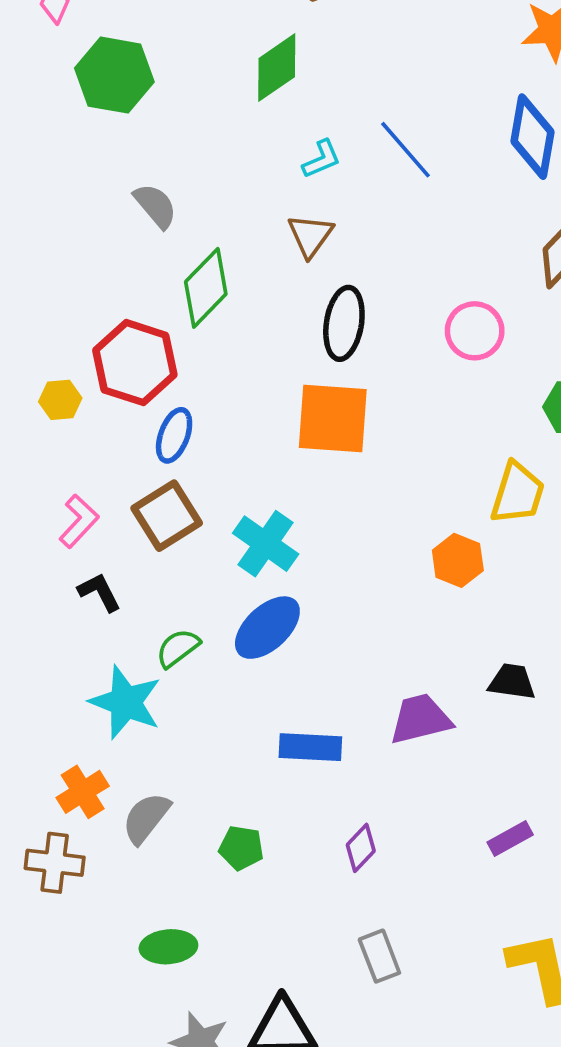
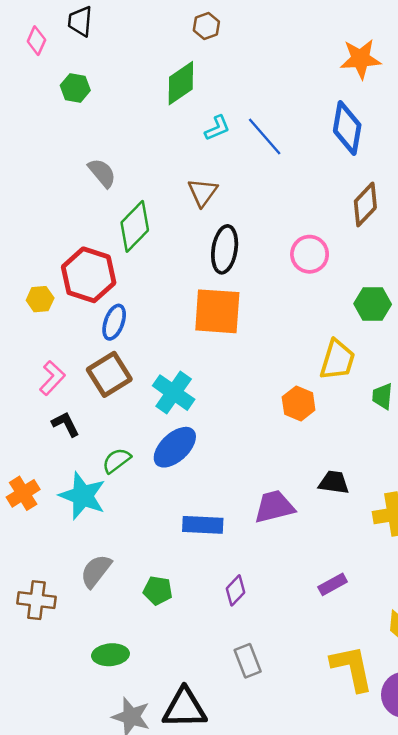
green hexagon: (114, 75) -> (75, 88), size x0.6
cyan L-shape: (322, 159) -> (217, 128), moved
orange cross: (83, 792) -> (23, 493), moved

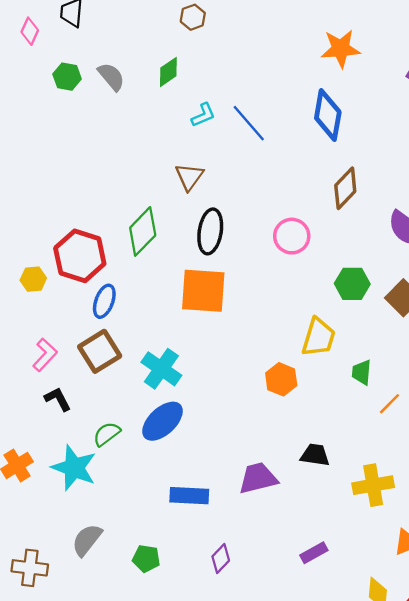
green diamond: (181, 83) -> (168, 72), size x0.7
gray semicircle: (102, 173) -> (111, 77), moved
green diamond: (135, 226) -> (143, 231), moved

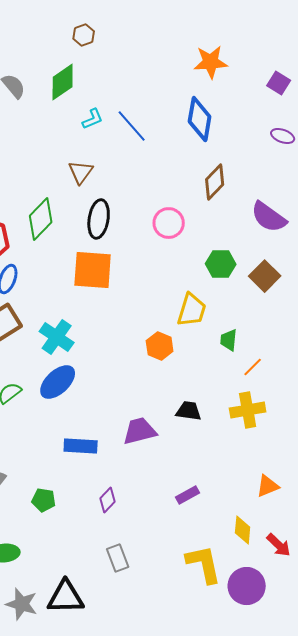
green diamond: (168, 72) -> (63, 82), size x1.4
yellow cross: (373, 485) -> (248, 410), moved

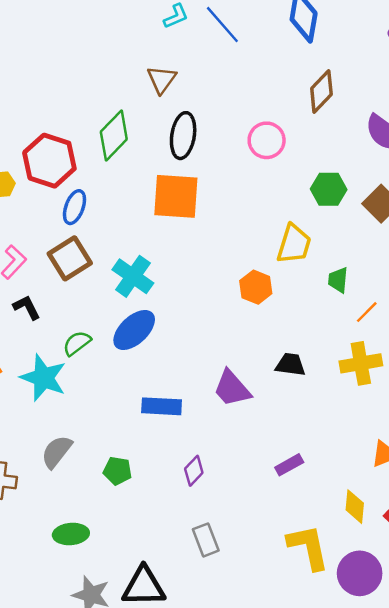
purple trapezoid: (140, 431) -> (232, 388), turned -117

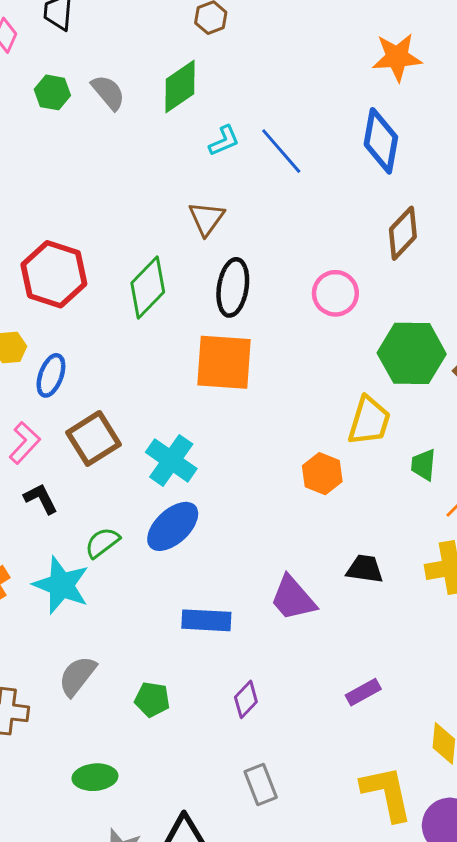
red hexagon: (49, 161) -> (54, 274), moved
green hexagon: (329, 189) -> (412, 353), size x1.5
blue ellipse: (74, 207) -> (51, 375), moved

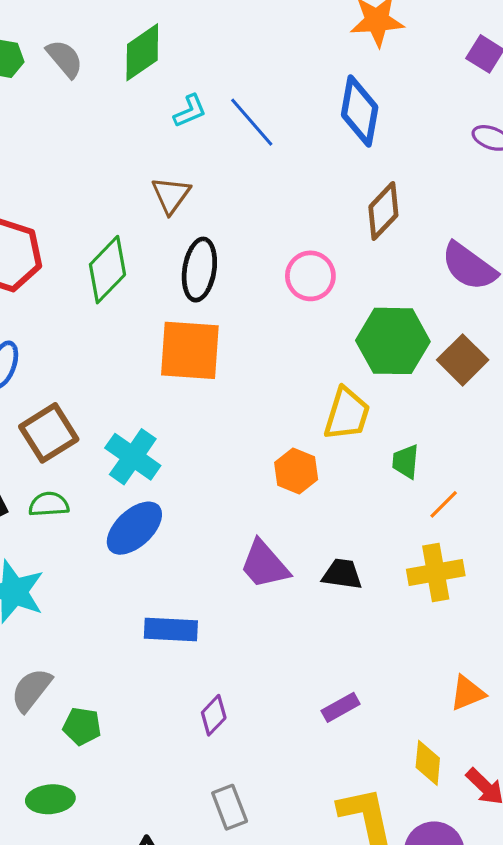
green semicircle: (102, 543) -> (49, 504), moved, turned 33
purple trapezoid: (293, 598) -> (264, 565), moved
green pentagon: (152, 699) -> (82, 726), moved

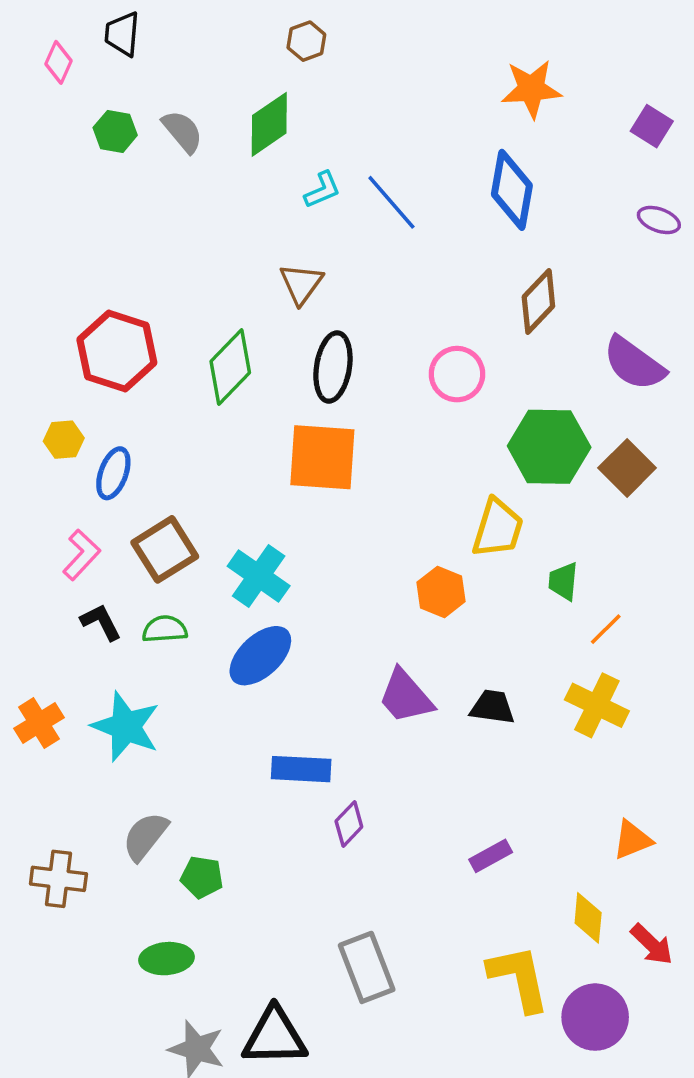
yellow cross: (436, 572) -> (597, 705), turned 36
purple diamond: (214, 715) -> (349, 824), moved
gray rectangle: (230, 807) -> (367, 967), size x1.4

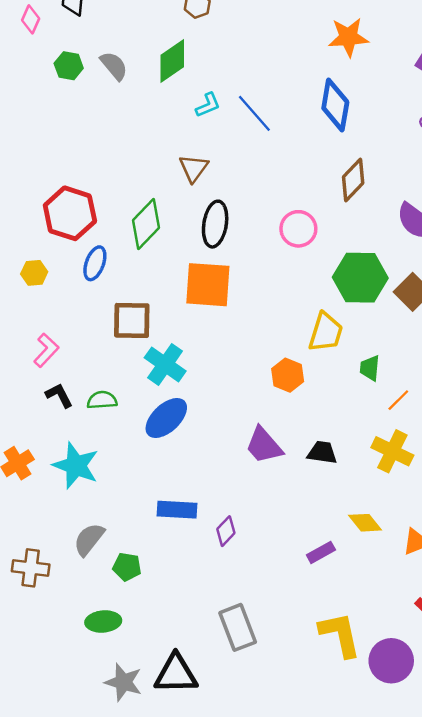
blue ellipse: (113, 473) -> (95, 263), moved
brown square: (165, 549) -> (132, 320), moved, turned 33
blue rectangle: (301, 769) -> (177, 510), moved
yellow diamond: (588, 918) -> (365, 523), moved, turned -44

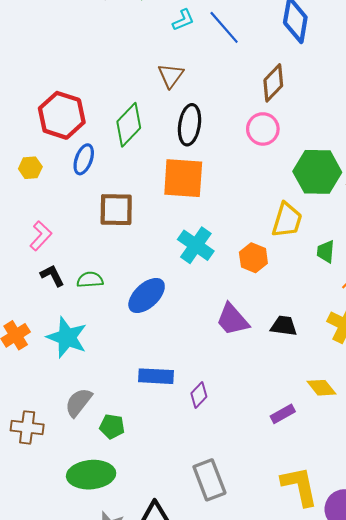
brown diamond: (353, 180) -> (273, 83), moved
cyan cross: (165, 364) -> (196, 245), moved
green ellipse: (103, 621) -> (91, 475), size x1.5

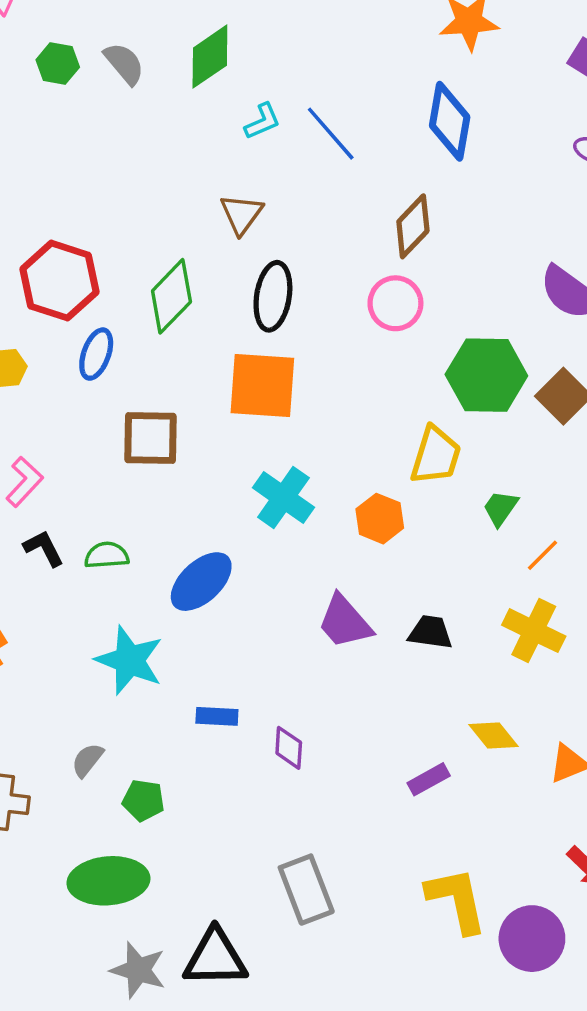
green trapezoid: (326, 252) -> (500, 508), turned 30
cyan star: (67, 337) -> (129, 660), moved
blue rectangle: (156, 376) -> (217, 716), size x0.7
purple diamond: (199, 395) -> (289, 748), turned -40
gray semicircle: (78, 402) -> (87, 760), size x0.7

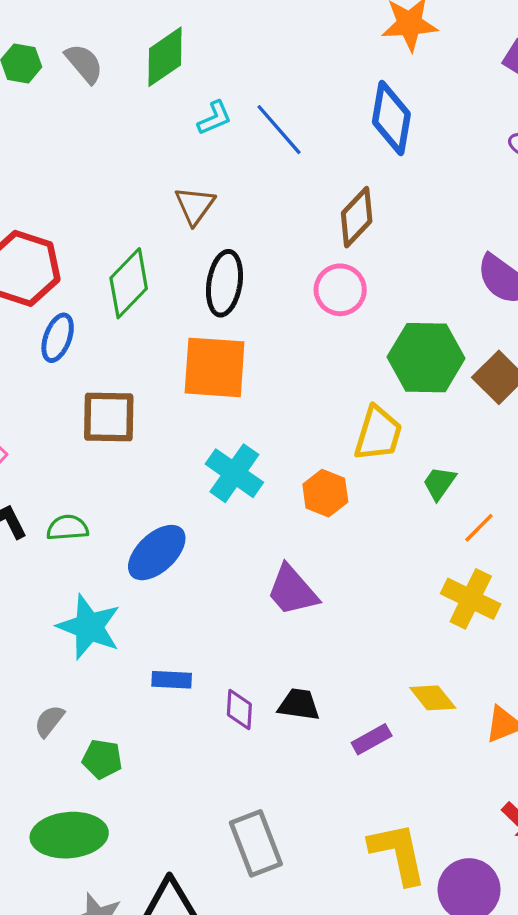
black trapezoid: (430, 632) -> (299, 705), moved

